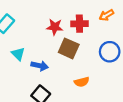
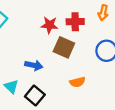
orange arrow: (106, 15) -> (103, 13), turned -48
cyan triangle: (18, 54) -> (11, 87), moved

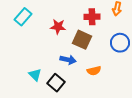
red star: (49, 25) -> (58, 27), moved
blue arrow: (34, 65) -> (68, 60), moved

